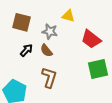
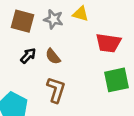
gray star: (50, 31) -> (53, 19), moved
red trapezoid: (91, 39) -> (108, 43), turned -30

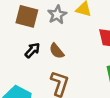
gray star: (53, 19) -> (57, 15), turned 30

